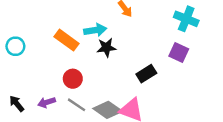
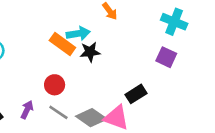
orange rectangle: (67, 40) -> (62, 44), moved
black rectangle: (146, 74) -> (136, 94), moved
purple arrow: (47, 102) -> (27, 110), turned 133

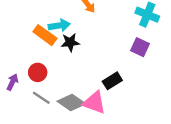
purple arrow: (27, 110) -> (12, 82), moved

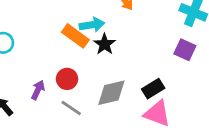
black star: (70, 42) -> (104, 44), turned -30
gray diamond: (71, 103) -> (111, 93), moved, turned -48
pink triangle: (94, 103) -> (157, 114), moved

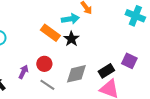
cyan arrow: (92, 25) -> (70, 19), moved
purple square: (185, 50) -> (129, 61), moved

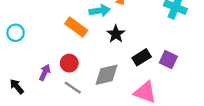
black star: (71, 39) -> (116, 34), moved
black rectangle: (106, 71) -> (142, 57), moved

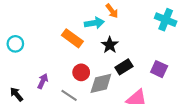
black rectangle: (142, 57) -> (124, 67), moved
red circle: (69, 63) -> (81, 72), moved

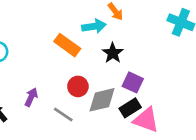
black rectangle: (124, 67) -> (130, 108), moved
purple square: (159, 69) -> (133, 82), moved

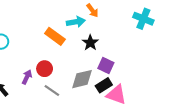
red circle: (78, 86) -> (45, 69), moved

